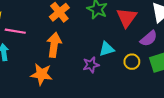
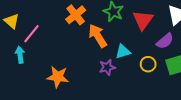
pink line: (15, 31) -> (32, 34), turned -60
orange arrow: (54, 45) -> (98, 36), moved, turned -40

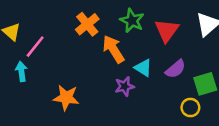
purple semicircle: (165, 41) -> (175, 69), moved
cyan triangle: (123, 52) -> (143, 68), turned 49
yellow circle: (148, 64) -> (190, 107), moved

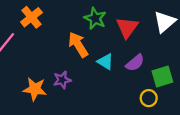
orange cross: (87, 24) -> (31, 17), moved
purple star: (125, 86) -> (62, 80), moved

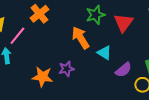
green star: (95, 18) -> (95, 15), turned 30
purple semicircle: (135, 63) -> (123, 70), moved

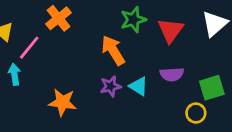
cyan triangle: (104, 53) -> (139, 86), moved
purple star: (66, 69) -> (111, 86), moved
purple semicircle: (123, 70) -> (172, 74), moved, turned 36

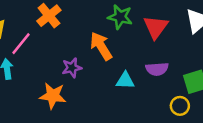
green star: (133, 20) -> (120, 17), turned 30
purple star: (111, 86) -> (72, 68), moved
cyan triangle: (139, 86) -> (125, 80), turned -30

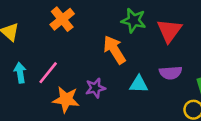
pink line: (21, 44) -> (48, 73), moved
purple star: (72, 68) -> (95, 88), moved

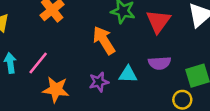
purple star: (95, 88) -> (99, 82), moved

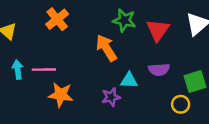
pink line: (38, 63) -> (44, 70), turned 50
purple star: (99, 82) -> (111, 97), moved

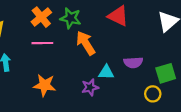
green star: (124, 20) -> (71, 18), moved
red triangle: (158, 30) -> (118, 16), moved, turned -40
pink line: (44, 70) -> (42, 43), moved

